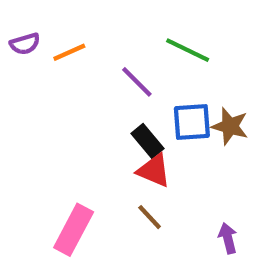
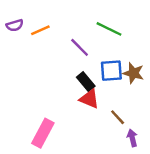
brown line: (150, 217) -> (118, 117), moved

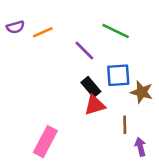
brown star: (133, 73) -> (142, 92), moved
red triangle: (89, 99) -> (95, 105), turned -40
brown line: (118, 117) -> (125, 125), turned 42

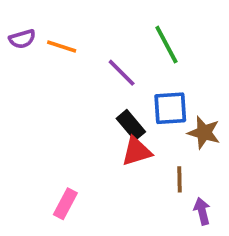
green line: (116, 31) -> (166, 45), turned 36
orange line: (43, 32) -> (62, 46), turned 42
pink rectangle: (45, 142) -> (65, 204), size x0.7

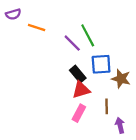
purple semicircle: (22, 39) -> (13, 14), moved
green line: (166, 45) -> (88, 35), moved
pink rectangle: (65, 204) -> (79, 113), moved

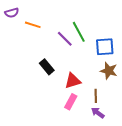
blue square: (101, 64) -> (105, 47), moved
black rectangle: (78, 74) -> (47, 67), moved
purple arrow: (120, 125) -> (98, 113), moved, turned -40

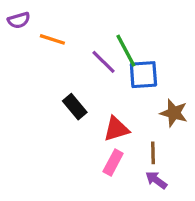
blue square: (105, 47) -> (143, 75), moved

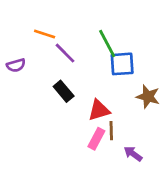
purple semicircle: (19, 20) -> (16, 65), moved
purple line: (103, 62) -> (65, 53), moved
brown line: (153, 153) -> (111, 131), moved

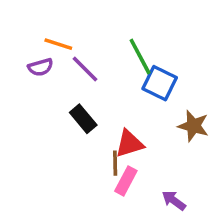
blue square: (122, 64) -> (160, 83), turned 30
purple semicircle: (16, 65) -> (41, 67), moved
brown line: (111, 131) -> (115, 163), moved

